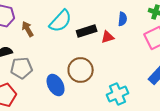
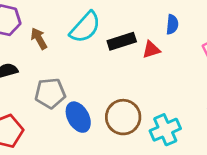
gray pentagon: (22, 68) -> (50, 93), moved
brown circle: (81, 70) -> (123, 117), moved

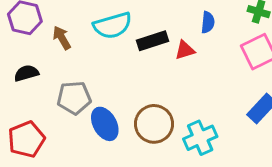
cyan semicircle: (85, 27) -> (112, 25), turned 32

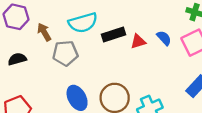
blue semicircle: (208, 22) -> (164, 38), moved, turned -49
gray pentagon: (74, 98) -> (65, 53), moved

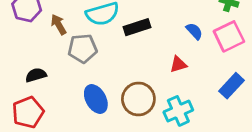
red triangle: (138, 41) -> (178, 64), moved
black semicircle: (17, 59) -> (36, 75), moved

